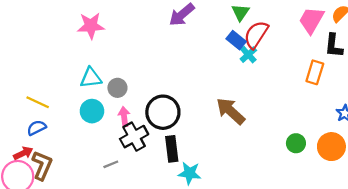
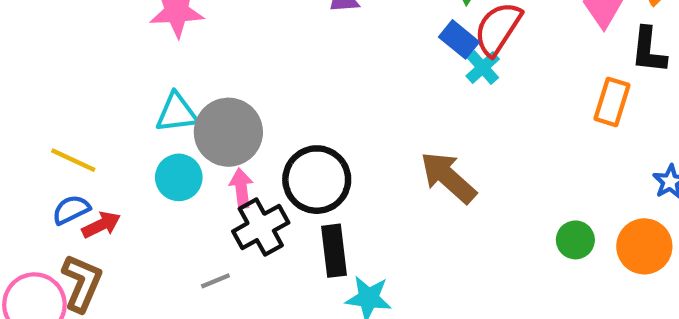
gray circle: (117, 88) -> (228, 132), size x1.8
red arrow: (23, 153) -> (101, 225), moved

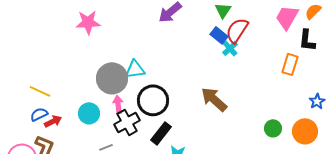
cyan triangle: (177, 113) -> (135, 69), moved
cyan circle: (179, 177) -> (89, 113), moved
black rectangle: (334, 251) -> (161, 133), turned 45

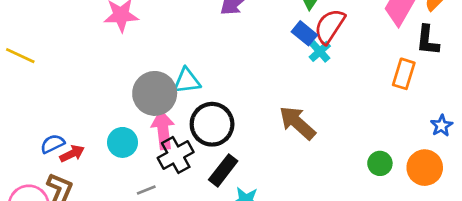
yellow line: (40, 91) -> (20, 56), moved
pink arrow: (118, 104) -> (163, 130), size x1.5

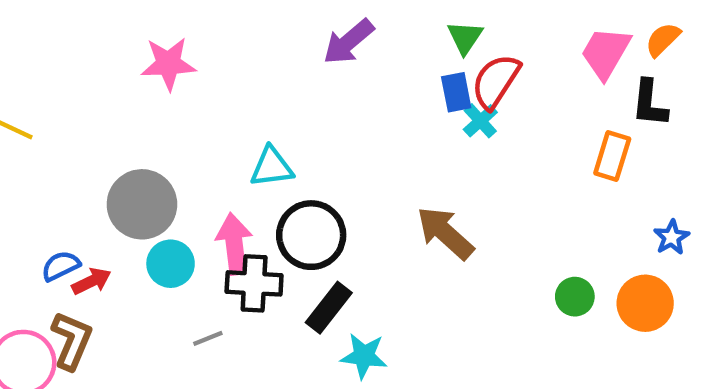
blue rectangle: (304, 33) -> (456, 92), turned 40
gray circle: (155, 93) -> (142, 204), moved
black cross: (176, 155) -> (254, 283), turned 32

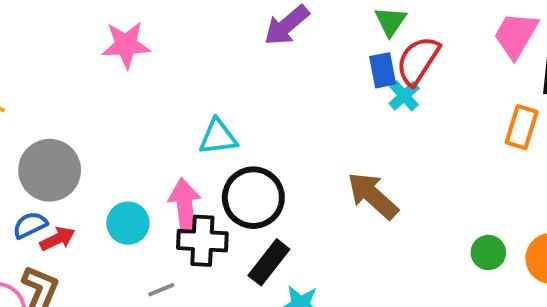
gray circle: (142, 204) -> (50, 170), moved

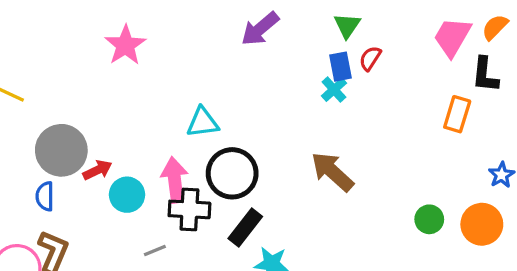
pink star: (126, 45) -> (125, 45), turned -30
red semicircle: (418, 61) -> (370, 58), size x0.6
cyan cross: (404, 96) -> (334, 90), moved
blue semicircle: (30, 225) -> (45, 196), turned -64
red arrow: (57, 239) -> (97, 170), moved

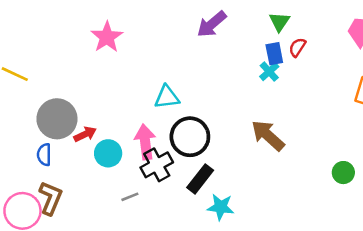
black cross: (189, 209) -> (157, 165), turned -32

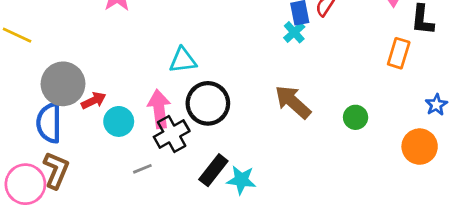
blue semicircle: (44, 155) -> (49, 123), size x1.6
green circle: (343, 173) -> (356, 117), moved
black rectangle: (200, 179) -> (213, 170), moved

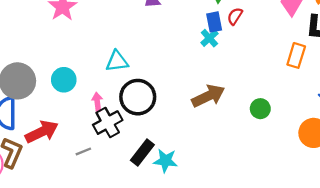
red arrow: (94, 101) -> (42, 132), moved, size x1.6
brown arrow: (293, 102) -> (208, 96), turned 112
pink arrow: (159, 109) -> (97, 102), size x0.6
cyan circle: (119, 121) -> (64, 80), moved

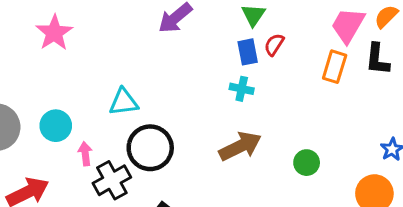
cyan cross: (209, 38) -> (242, 89), moved, turned -36
orange rectangle: (296, 55) -> (335, 67), moved
pink arrow: (97, 102) -> (85, 154), moved

